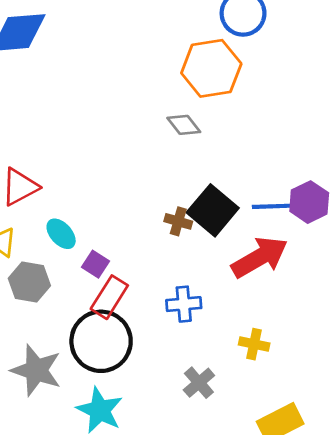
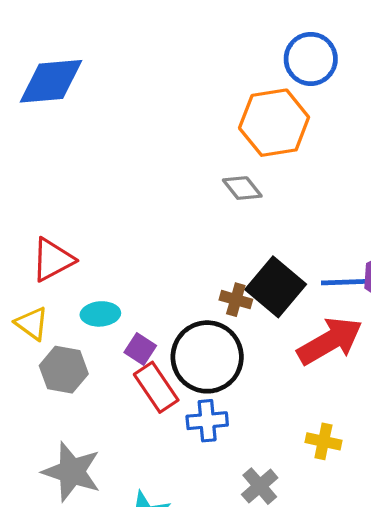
cyan ellipse: (61, 234) -> (100, 314), turned -52
red rectangle: (109, 297) -> (156, 387), turned -66
blue cross: (184, 304) -> (207, 421), moved
black circle: (101, 341) -> (207, 357), moved

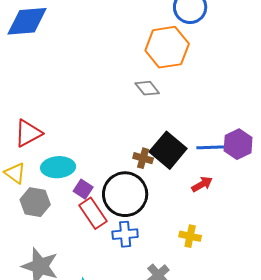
cyan ellipse: (100, 314) -> (58, 167), size x1.4
red arrow: (330, 341) -> (202, 184), size x0.5
yellow cross: (323, 441) -> (190, 236), moved

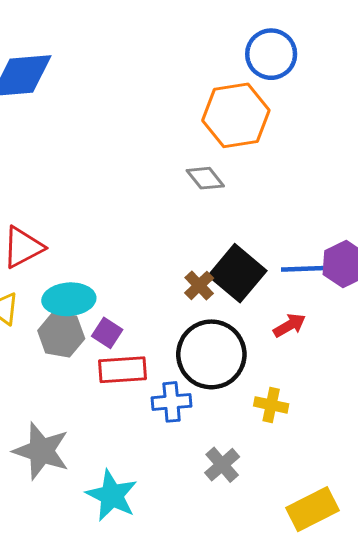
brown cross: (143, 158) -> (199, 285), turned 30
black circle: (125, 194) -> (211, 354), moved
gray hexagon: (35, 202) -> (61, 335), moved
red rectangle: (93, 213) -> (123, 370), turned -60

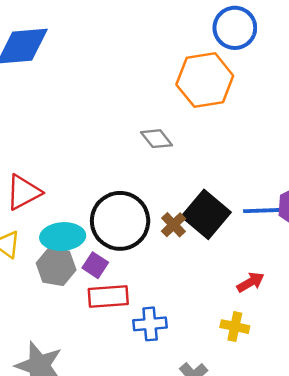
gray diamond: (205, 178) -> (157, 139), moved
red arrow: (290, 325) -> (250, 282), moved
black circle: (211, 354) -> (120, 221), moved

